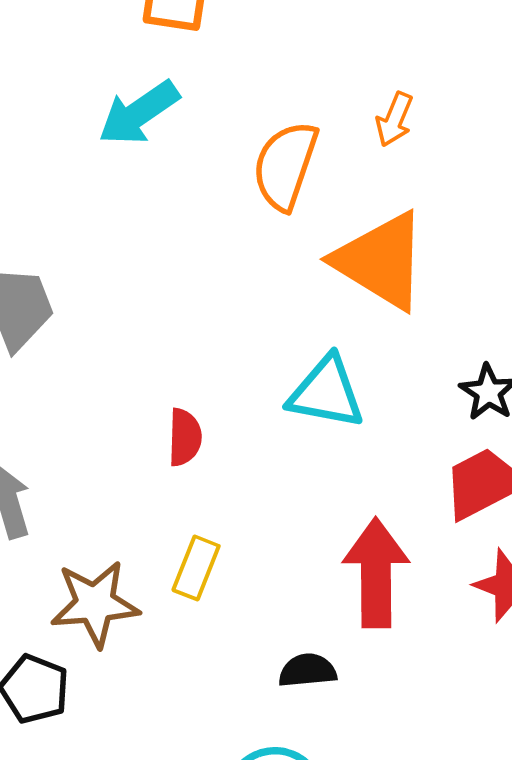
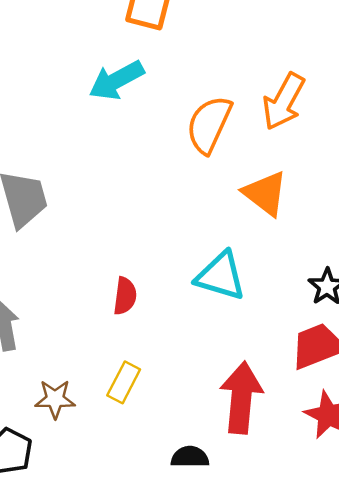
orange arrow: (394, 119) -> (284, 102), size x1.6
orange triangle: (381, 261) -> (265, 193), size x0.7
brown star: (95, 604) -> (55, 399), size x0.7

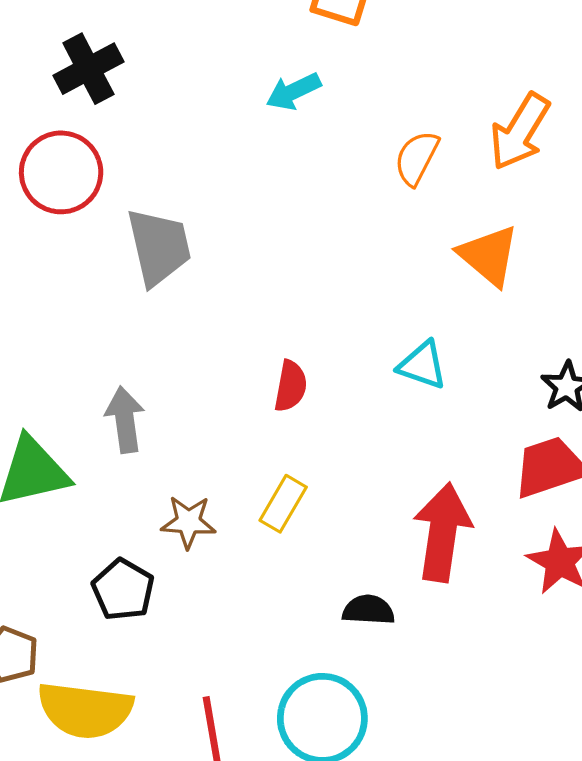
cyan arrow: (116, 80) -> (293, 91), size x0.7
orange semicircle: (209, 125) -> (417, 158), size x0.7
cyan triangle: (221, 276) -> (422, 365), size x0.7

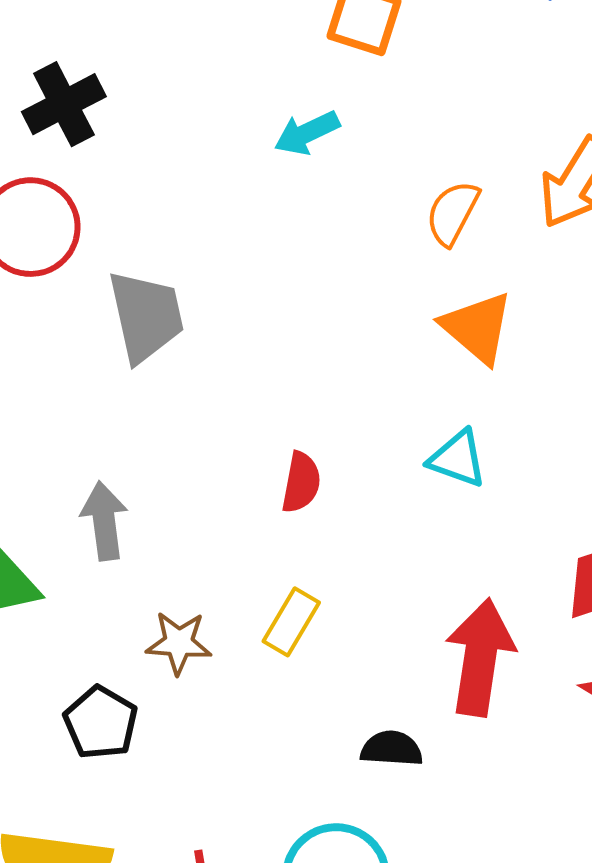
orange triangle: (489, 255) -> (477, 327), moved

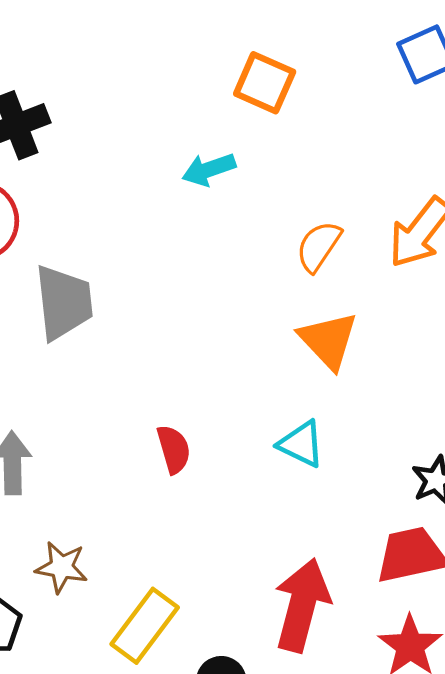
red semicircle: (301, 482) -> (174, 449), turned -33
yellow rectangle: (291, 622) -> (145, 626), moved, size x1.4

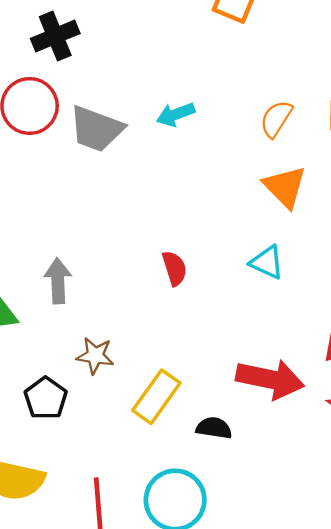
cyan arrow: (209, 169) -> (176, 114), moved
gray trapezoid: (64, 302) -> (96, 129), moved, turned 118
red arrow: (302, 605) -> (270, 379), turned 88

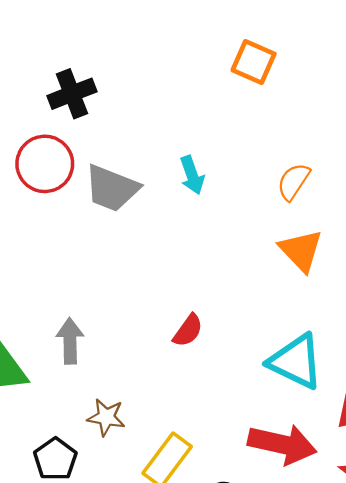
cyan arrow: (176, 114) -> (192, 175), turned -90
cyan triangle: (267, 262) -> (296, 362), moved, size x1.6
red semicircle: (174, 268) -> (188, 331), turned 52

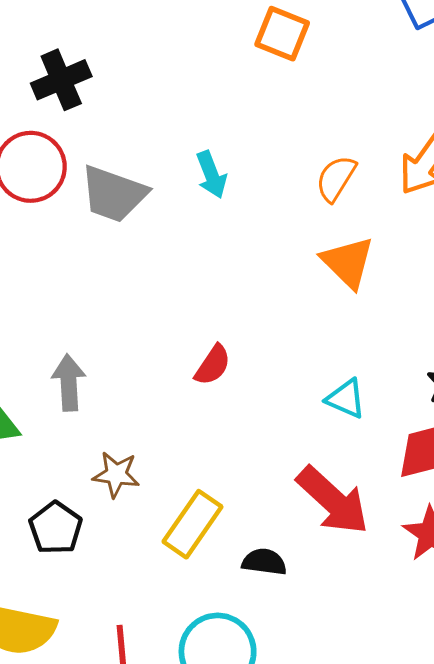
cyan triangle: (296, 362) -> (346, 399), size x0.6
red arrow: (282, 444) -> (333, 500), turned 32

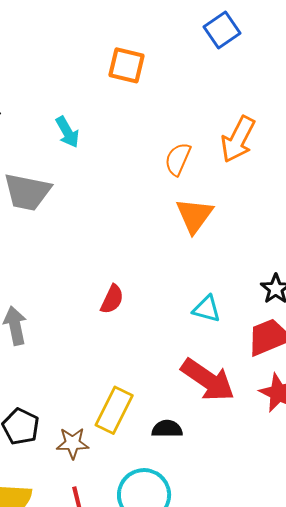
cyan arrow: (211, 175) -> (67, 132), moved
orange triangle: (348, 262) -> (194, 215), turned 30
brown star: (116, 474) -> (73, 443), moved

